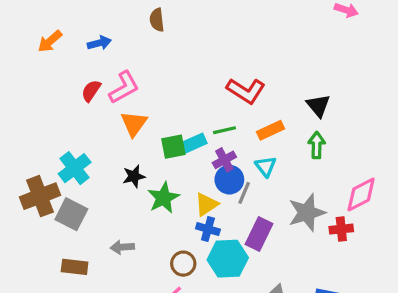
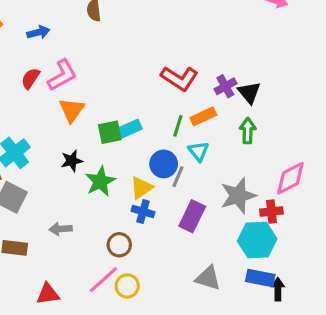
green line: (224, 130) -> (178, 126), moved, turned -60
purple cross: (224, 160) -> (225, 86), moved
cyan hexagon: (228, 259) -> (257, 240), moved

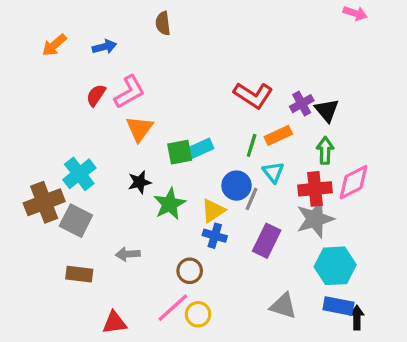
pink diamond: (290, 178) -> (354, 182), moved
red cross: (271, 211) -> (315, 189), moved, size x1.4

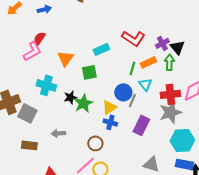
pink L-shape: (129, 92) -> (32, 51), moved
cyan rectangle: (200, 149) -> (101, 49), moved
green arrow: (325, 150) -> (169, 62), moved
cyan cross: (79, 174) -> (46, 85), moved, turned -36
black star: (139, 182) -> (70, 97), moved

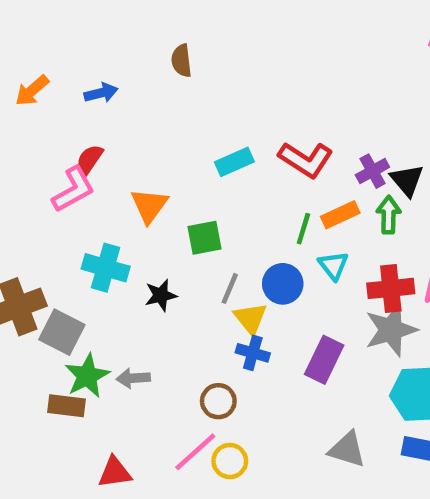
cyan rectangle: (101, 49) -> (234, 162), moved
gray line: (132, 100) -> (230, 288), moved
green star: (83, 103) -> (87, 376), moved
yellow triangle: (109, 107) -> (250, 318), turned -35

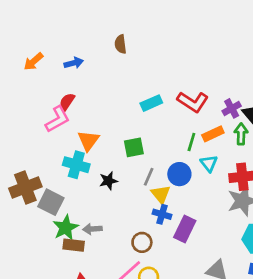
orange triangle: (149, 206) -> (88, 141), moved
purple rectangle: (324, 360) -> (185, 229), moved
brown rectangle: (66, 406) -> (74, 245), moved

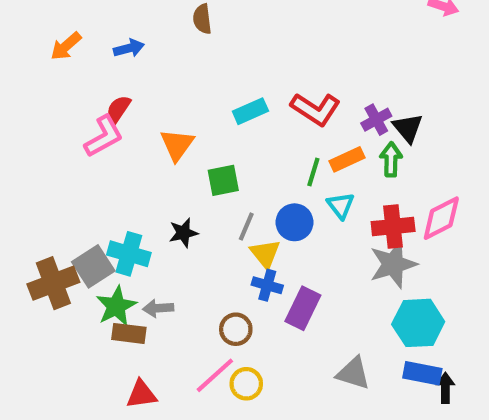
orange triangle: (88, 141) -> (177, 145), moved
cyan cross: (76, 165) -> (129, 254), moved
brown cross: (25, 187) -> (53, 283), moved
gray square: (51, 202) -> (93, 266), turned 30

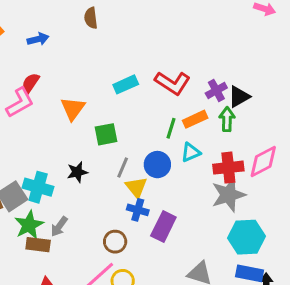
black triangle: (408, 128) -> (239, 97), turned 40
cyan triangle: (341, 206) -> (191, 152), turned 45
gray arrow: (158, 308) -> (59, 226), turned -50

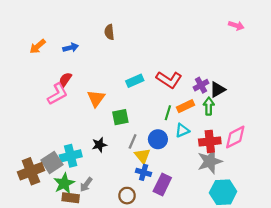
cyan cross: (38, 187) -> (71, 156), turned -30

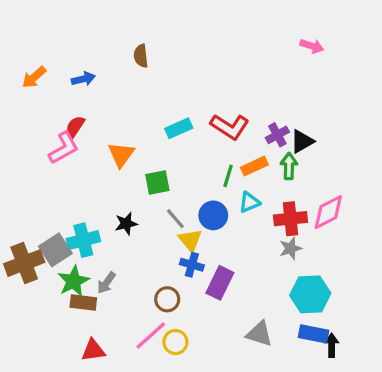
pink arrow: (236, 25) -> (312, 46), moved
gray line: (133, 141) -> (175, 219), turned -64
gray star: (210, 161) -> (291, 248), size x0.6

